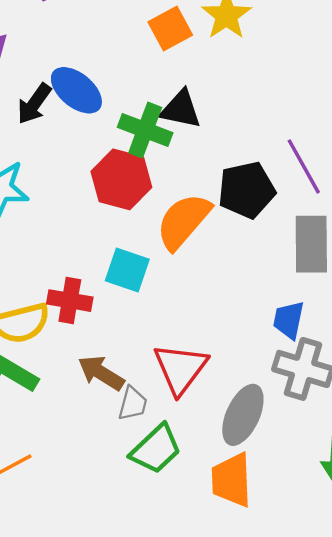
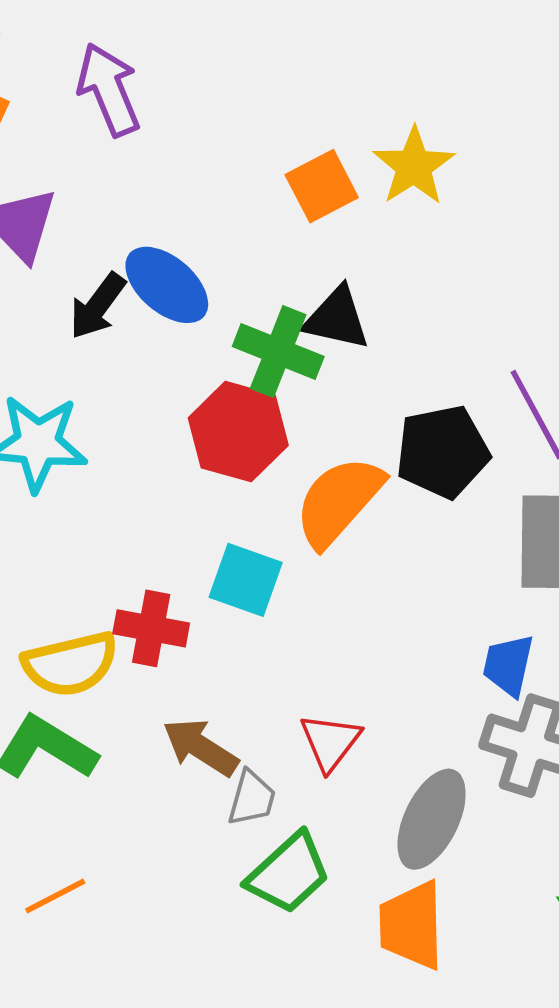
red triangle: (180, 369) -> (330, 742), size x0.7

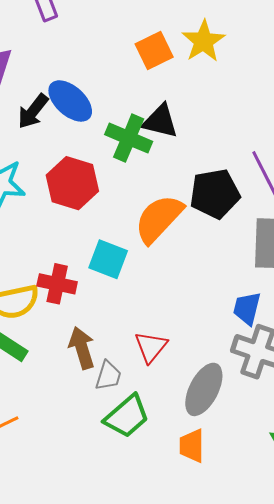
red hexagon: (238, 432) -> (72, 183), moved
brown arrow: (201, 747) -> (82, 348), turned 39
orange trapezoid: (412, 925) -> (192, 446), size x0.7

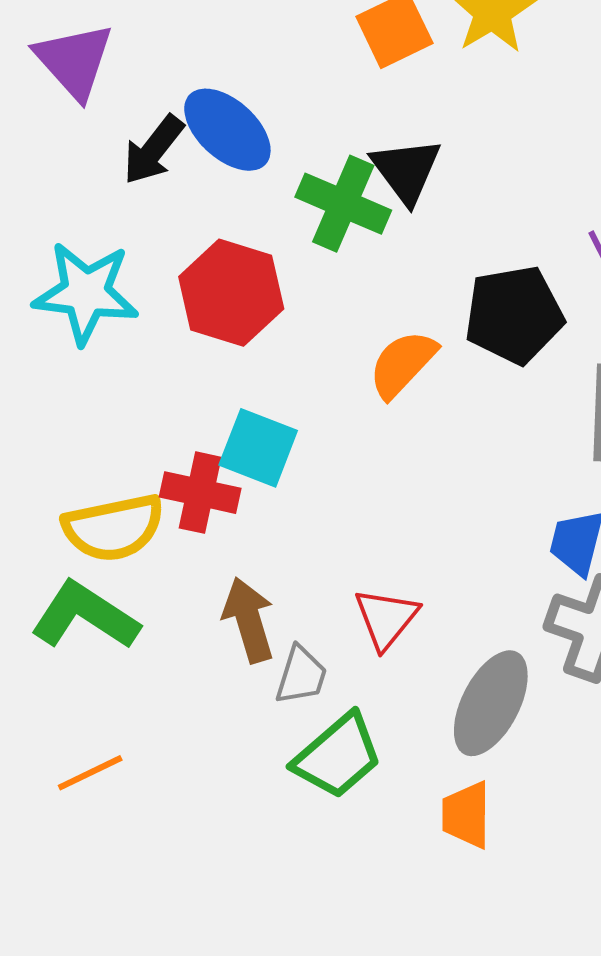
black triangle: (160, 121) -> (406, 170), turned 39
orange semicircle: (159, 219) -> (403, 364), size x0.7
cyan square: (108, 259) -> (258, 448), moved

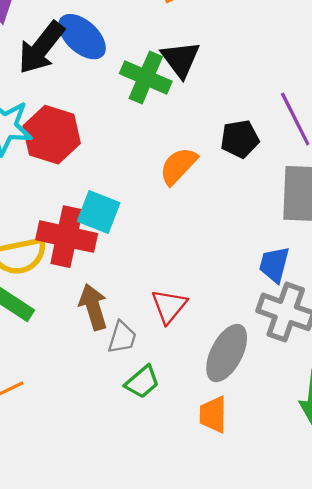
black arrow: (153, 150) -> (41, 48), size x1.4
red hexagon: (231, 293) -> (52, 135), moved
black pentagon: (514, 315) -> (240, 139), size x0.7
red cross: (200, 493) -> (67, 237), size x1.4
green trapezoid: (338, 756) -> (142, 382), size x0.7

